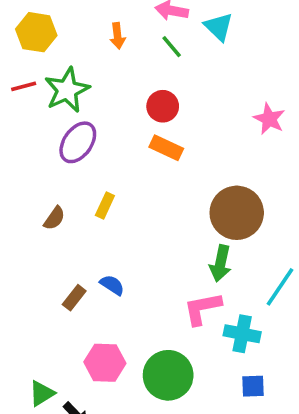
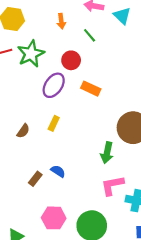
green line: (172, 47) -> (90, 35), moved
red circle: (163, 106) -> (71, 60), moved
purple ellipse: (78, 142) -> (54, 85), moved
green arrow: (220, 263) -> (107, 153), moved

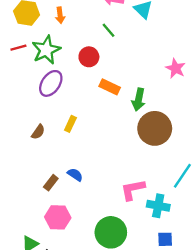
orange arrow: (61, 21) -> (60, 15), moved
purple ellipse: (54, 85) -> (51, 83), moved
green arrow: (107, 153) -> (139, 100), moved
pink hexagon: (54, 218) -> (58, 217), moved

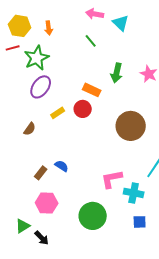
red line: (18, 48) -> (13, 48), moved
red circle: (89, 57) -> (83, 109), moved
green arrow: (139, 100) -> (117, 73), moved
yellow rectangle: (70, 124) -> (58, 113), moved, turned 32

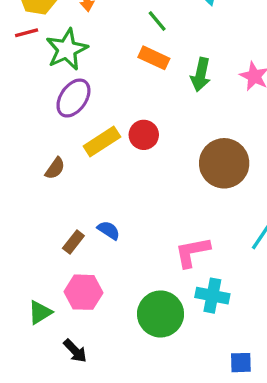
orange rectangle: (92, 90) -> (154, 58), moved
yellow rectangle: (58, 113) -> (102, 142), size x1.5
cyan cross: (134, 193) -> (212, 296), moved
blue square: (140, 222) -> (241, 363), moved
green triangle: (23, 226) -> (40, 312), moved

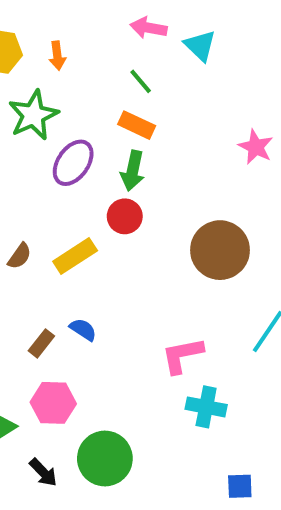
green arrow: (201, 75) -> (133, 171), moved
purple ellipse: (73, 98) -> (73, 163), moved
yellow rectangle: (102, 142) -> (75, 256), moved
green circle: (161, 314) -> (105, 459), moved

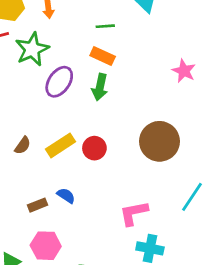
green line: (141, 81) -> (105, 26), turned -54
red circle: (125, 216) -> (94, 148), moved
brown rectangle: (41, 343) -> (38, 205), turned 30

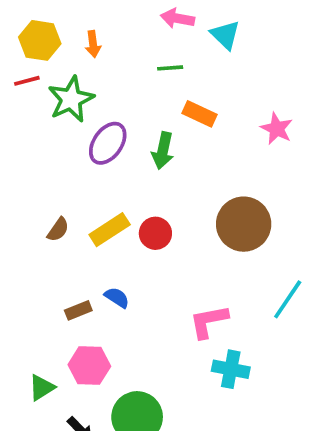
orange rectangle: (103, 56) -> (200, 114), moved

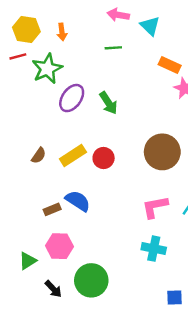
orange rectangle: (200, 114) -> (170, 65), moved
green arrow: (163, 151) -> (108, 103), turned -45
blue semicircle: (117, 298) -> (78, 201), size x1.5
pink L-shape: (209, 321) -> (155, 207), moved

